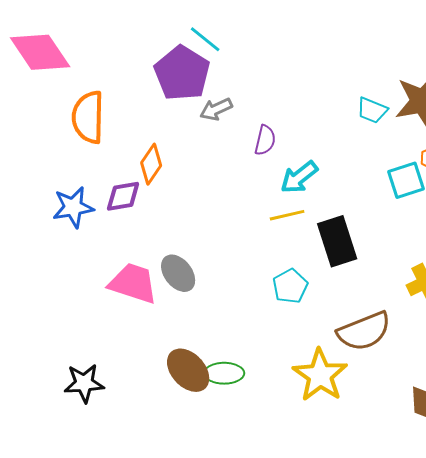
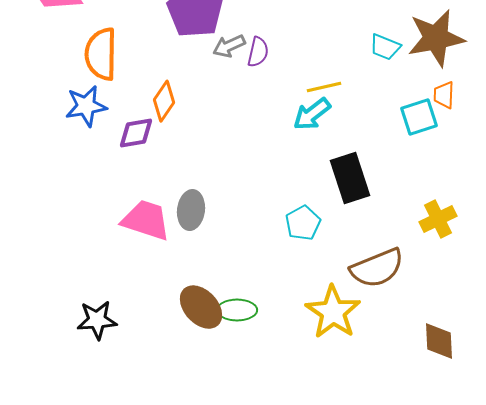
purple semicircle: (265, 140) -> (258, 52), moved
blue star: (73, 207) -> (86, 106), moved
yellow line: (287, 215) -> (324, 87), moved
gray ellipse: (178, 273) -> (191, 210), turned 45

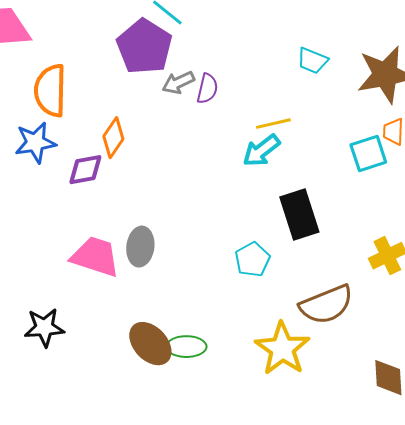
cyan trapezoid: (385, 47) -> (312, 61), moved
black star: (97, 320) -> (44, 328), moved

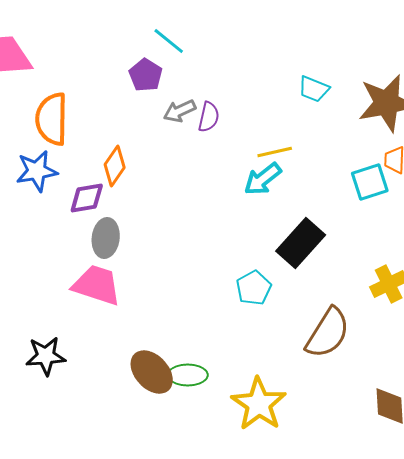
purple pentagon: (144, 47) -> (146, 75), size x0.6
black rectangle: (299, 215) -> (301, 243), turned 60
gray ellipse: (140, 247) -> (106, 238), moved
brown semicircle: (326, 305) -> (328, 333), turned -36
yellow star: (282, 349) -> (259, 404), moved

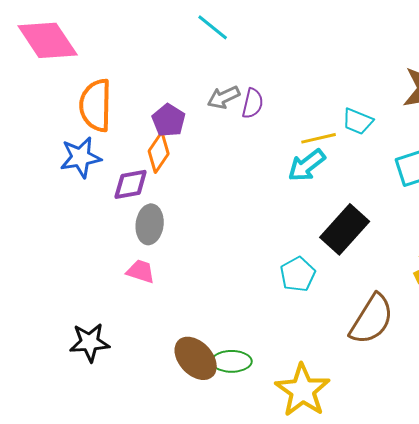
purple pentagon: (146, 75) -> (169, 120), moved
cyan trapezoid: (314, 89) -> (358, 121), moved
pink trapezoid: (97, 285) -> (141, 271), size x0.6

